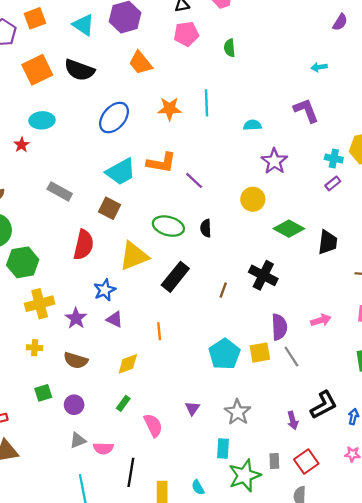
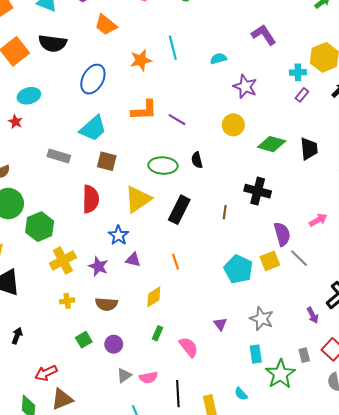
cyan trapezoid: (121, 172) -> (93, 128), moved

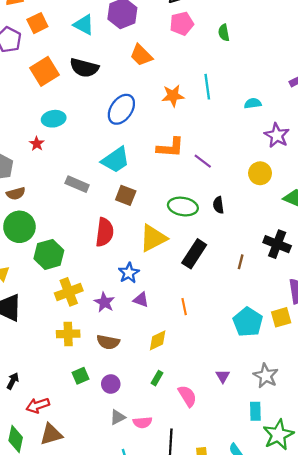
yellow cross: (67, 301) -> (68, 334), size x1.5
black arrow: (17, 336) -> (13, 381), moved

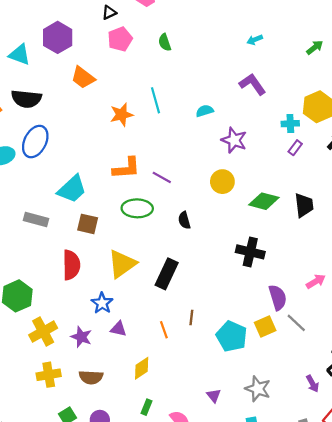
blue ellipse: (121, 109) -> (35, 142), moved
green ellipse: (183, 207) -> (137, 208), moved
brown line: (241, 262) -> (191, 318), moved

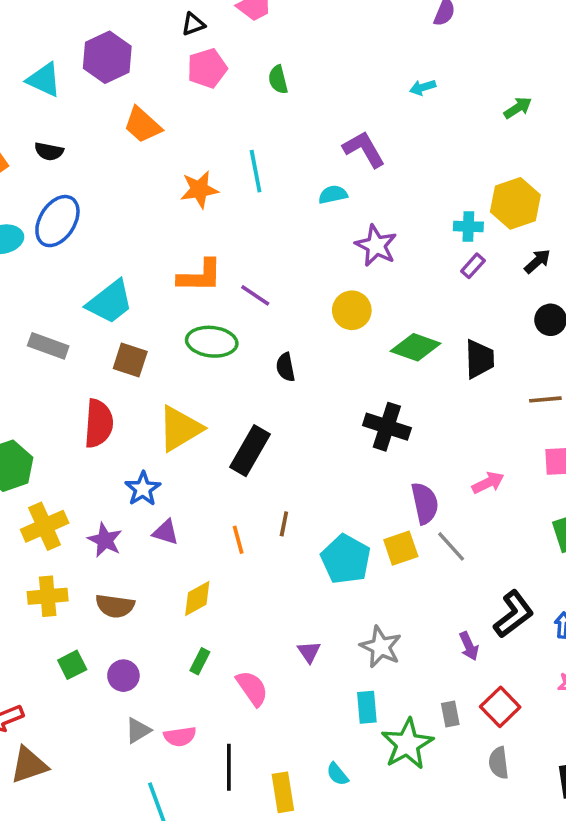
purple L-shape: (253, 84) -> (364, 149), moved
black semicircle: (26, 99) -> (49, 151), size x0.6

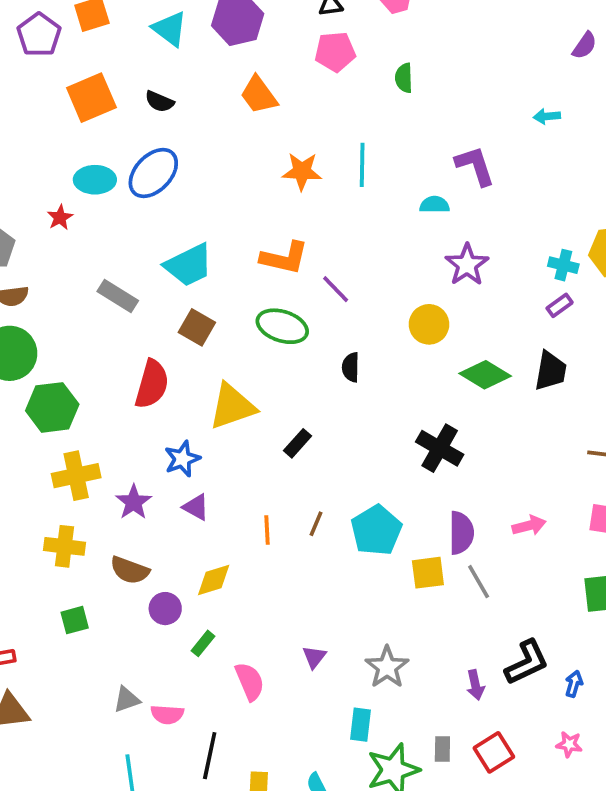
black trapezoid: (479, 359) -> (550, 371), moved
black rectangle: (250, 451) -> (298, 443), size x0.6
cyan pentagon: (346, 559) -> (376, 530), moved
purple circle: (123, 676) -> (165, 609), moved

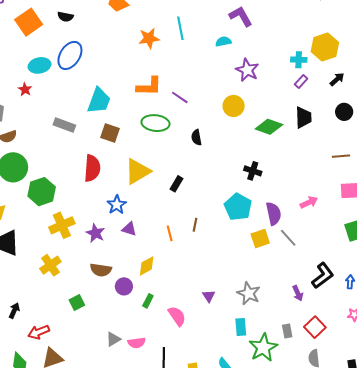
cyan trapezoid: (189, 265) -> (99, 101), turned -32
black cross: (440, 448) -> (253, 171), size x0.7
cyan pentagon: (376, 530) -> (238, 207), moved
yellow cross: (64, 546) -> (50, 265), moved, turned -30

